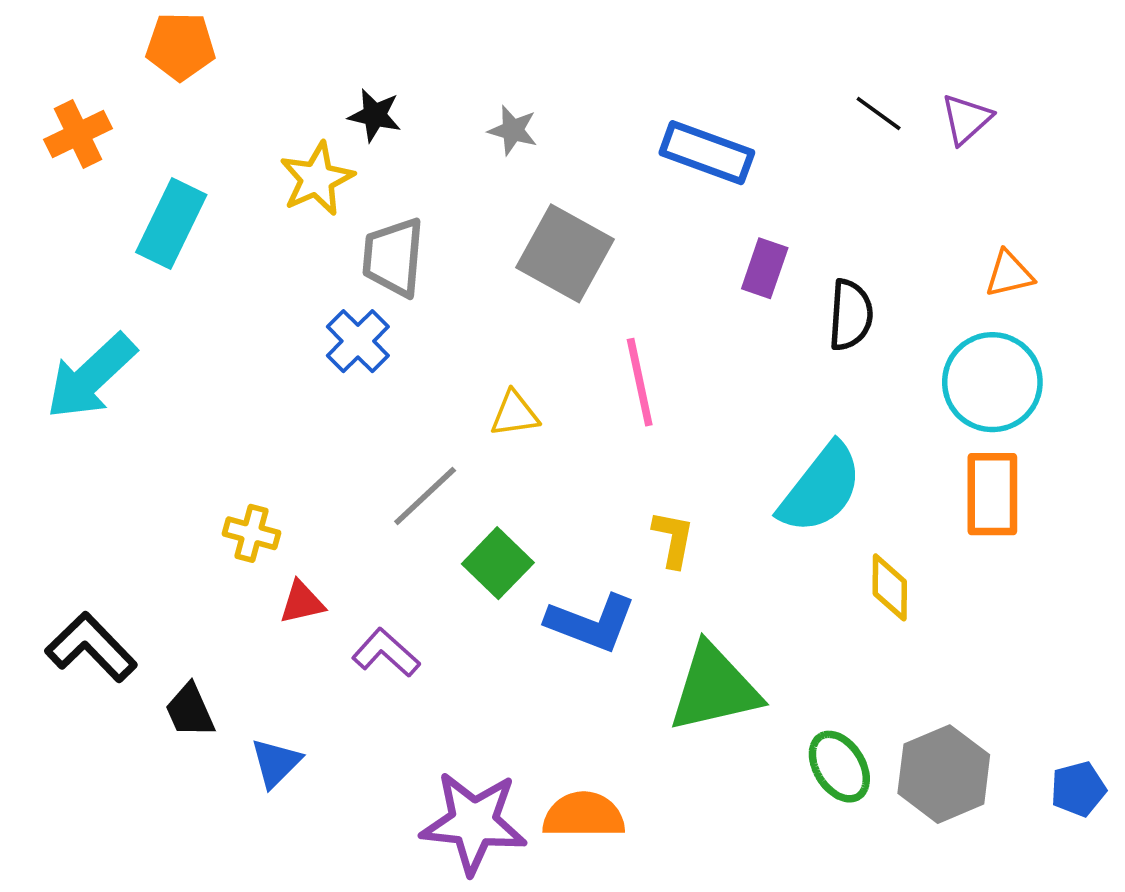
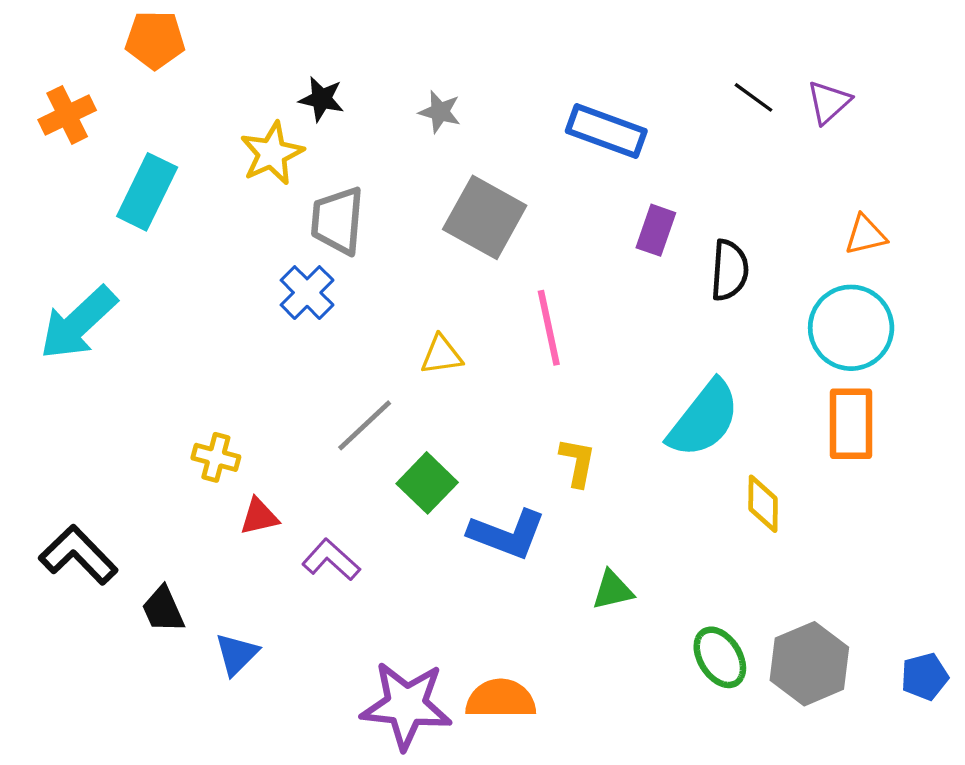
green triangle: (714, 688) -> (613, 590), size x0.5

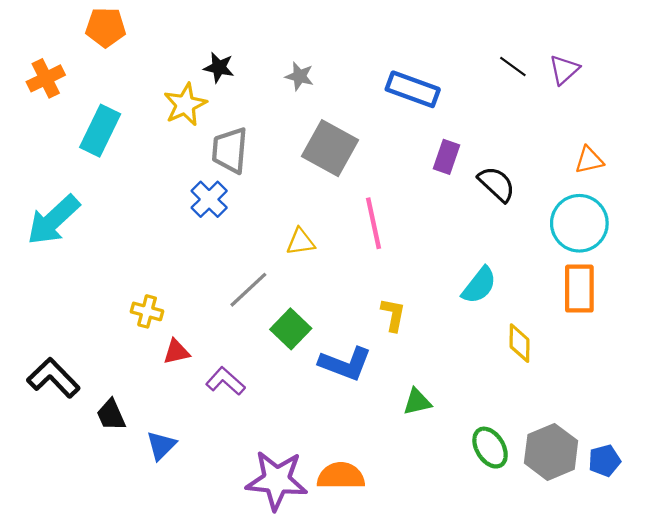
black semicircle: (729, 270) -> (497, 184), turned -51
cyan semicircle: (704, 419) -> (479, 285), size x0.7
blue pentagon: (925, 677) -> (604, 461), moved

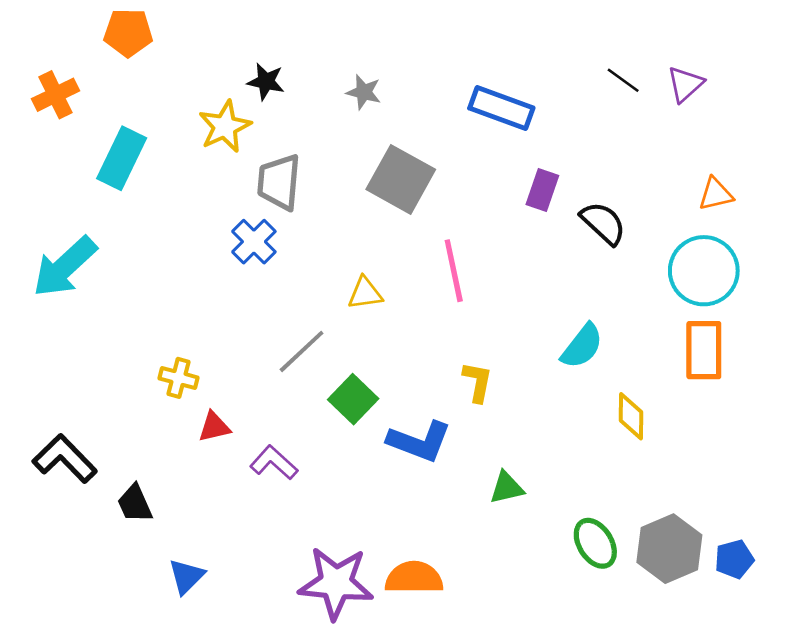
blue triangle: (161, 445) -> (186, 576), moved

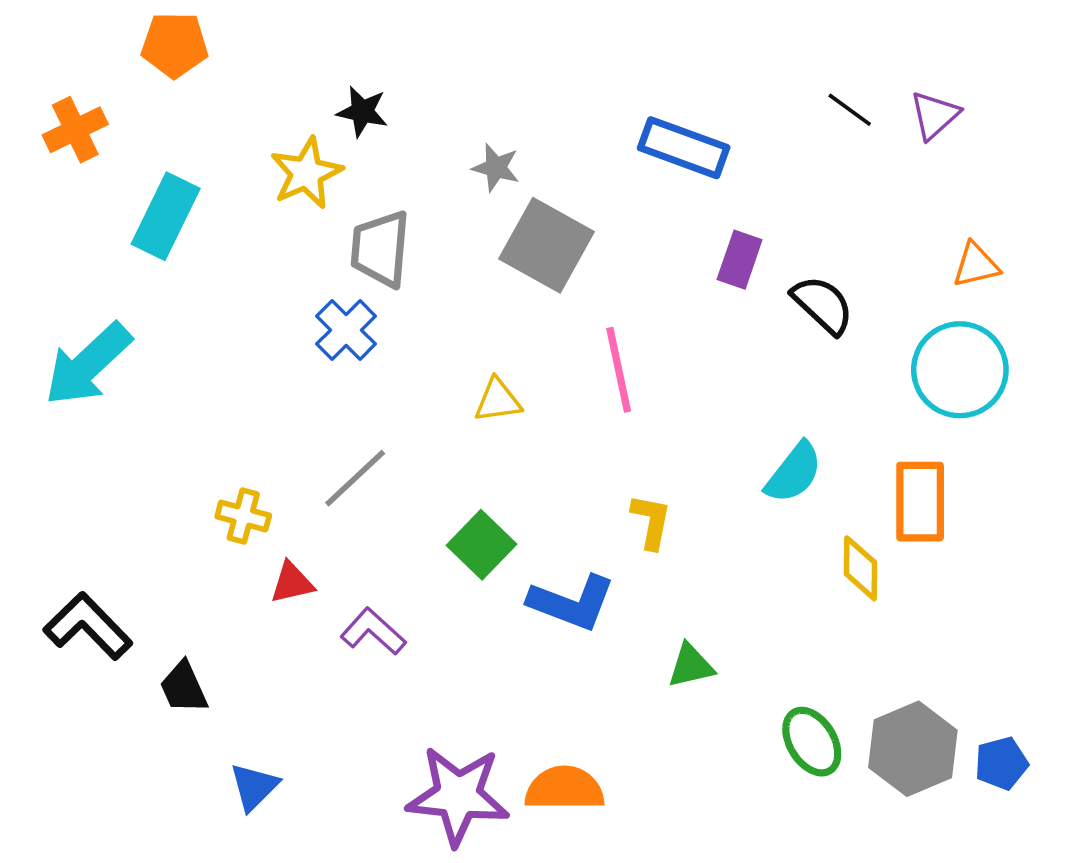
gray star: (364, 92) -> (496, 168), moved
orange rectangle: (704, 350) -> (920, 502), moved
gray line: (302, 351) -> (355, 478), moved

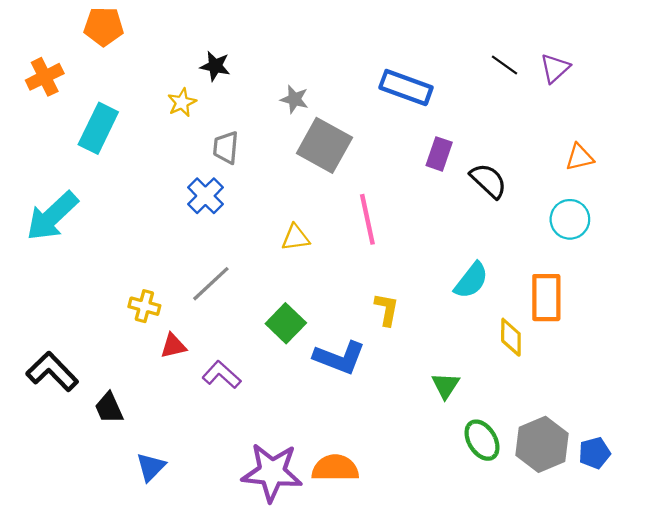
yellow star: (306, 173) -> (182, 103), size x0.7
gray trapezoid: (380, 249) -> (226, 148), size x0.7
cyan circle: (960, 370) -> (570, 219), size x0.7
green triangle: (691, 666) -> (446, 385), moved, turned -44

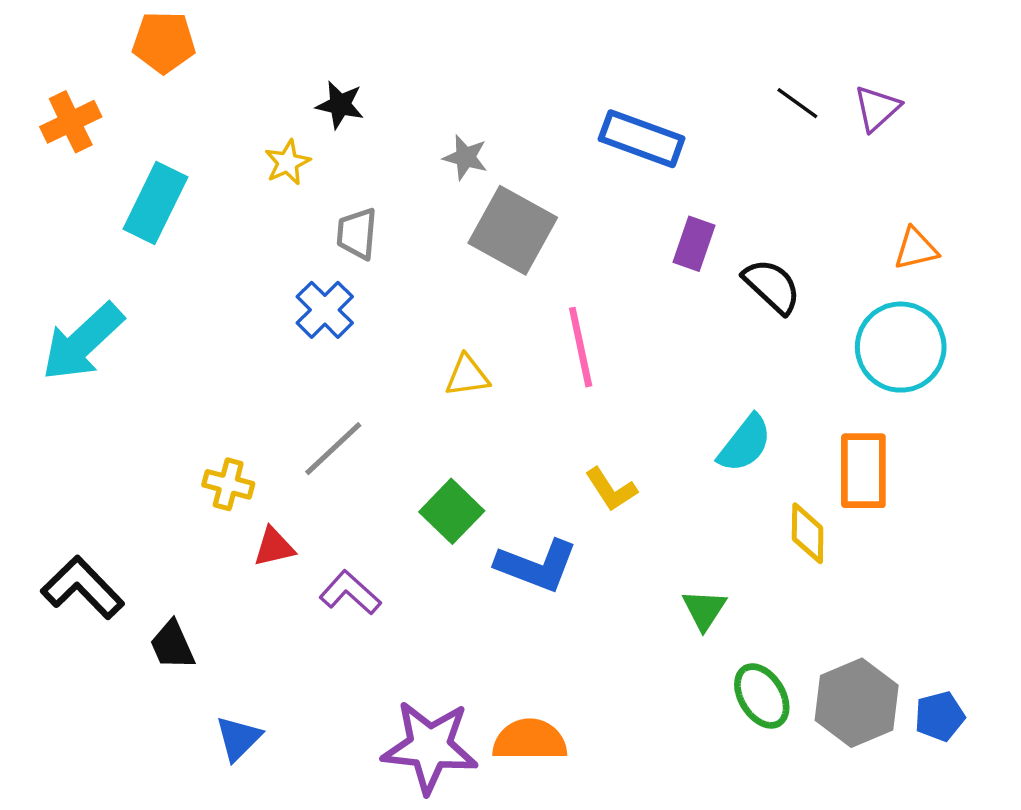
cyan circle: (570, 219) -> (901, 347), size x1.4
yellow L-shape: (387, 309) -> (611, 489), turned 136

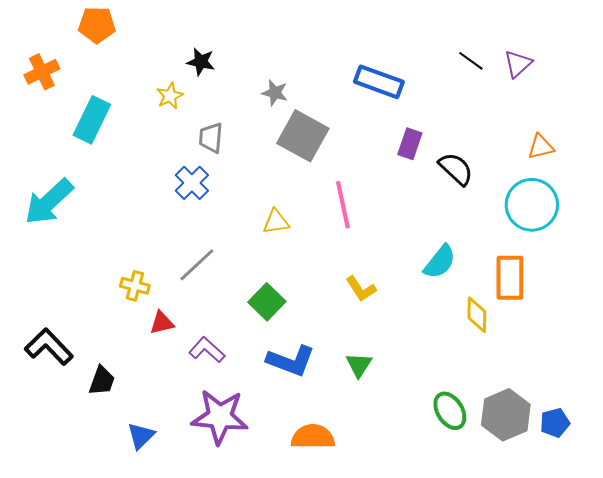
blue L-shape: (536, 566) -> (291, 361), moved
green triangle: (704, 610) -> (359, 365), moved
black trapezoid: (172, 645) -> (102, 381), turned -136
purple star: (430, 747) -> (220, 417), moved

